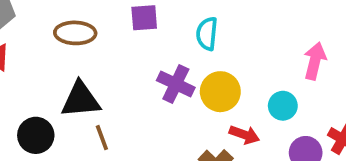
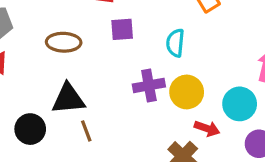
purple cross: (176, 84) -> (149, 85), turned -36
cyan circle: (283, 106) -> (240, 104), size x1.4

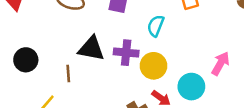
black triangle: (68, 99) -> (91, 49), moved

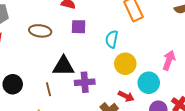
purple cross: (126, 53) -> (85, 82), moved
yellow circle: (153, 66) -> (125, 64), moved

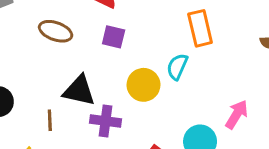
cyan semicircle: (112, 39) -> (177, 67), moved
yellow circle: (125, 64) -> (144, 85), moved

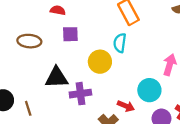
brown line: (50, 120) -> (28, 108), moved

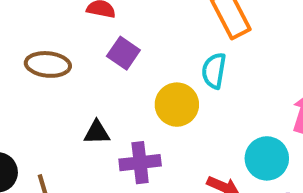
purple square: (70, 34) -> (123, 53), turned 35
black triangle: (57, 78) -> (97, 132), size x0.6

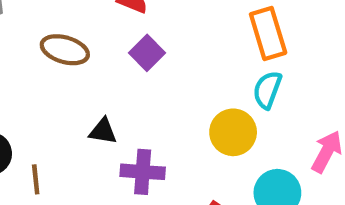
cyan semicircle: (214, 71) -> (267, 90), moved
yellow circle: (177, 105) -> (233, 132), moved

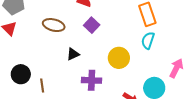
black triangle: (103, 131) -> (73, 54), moved, turned -32
yellow circle: (233, 132) -> (119, 58), moved

